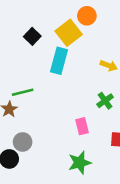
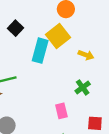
yellow square: (69, 33) -> (58, 36), moved

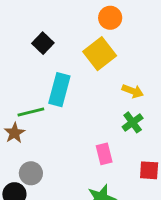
cyan rectangle: (40, 51) -> (59, 90), moved
yellow arrow: (86, 55) -> (133, 91), moved

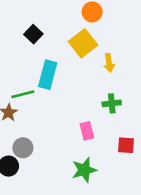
yellow arrow: (133, 91) -> (109, 63), moved, turned 60
green cross: (133, 122) -> (112, 103), turned 30

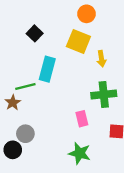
yellow square: (83, 43) -> (78, 42), turned -30
green cross: (112, 103) -> (104, 95), size x1.5
green star: (84, 170) -> (80, 153), turned 30

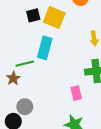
black square: (35, 33) -> (33, 15), turned 32
yellow square: (78, 42) -> (54, 17), moved

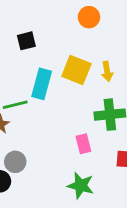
yellow square: (54, 17) -> (76, 70), moved

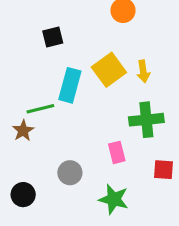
yellow square: (76, 70) -> (109, 70), turned 32
gray circle: (15, 162) -> (70, 173), moved

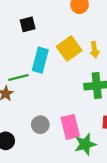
pink rectangle: (117, 152) -> (70, 127), moved, size x1.5
green star: (114, 199) -> (85, 144), moved, turned -30

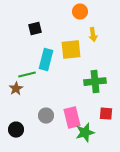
yellow square: (69, 49) -> (71, 50), turned 30
yellow arrow: (94, 50) -> (93, 35), moved

